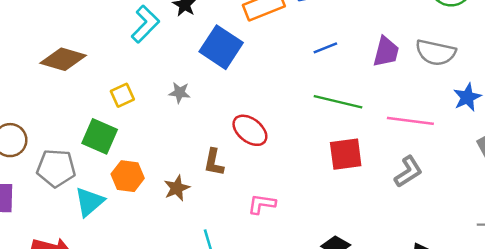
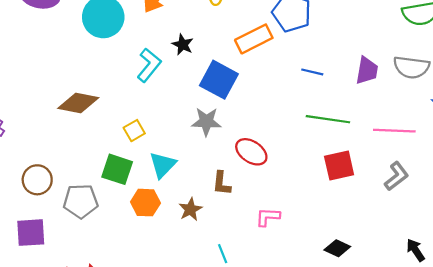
blue line: (325, 48) -> (312, 72), turned 40
gray star: (180, 93) -> (206, 122), moved, size x1.5
cyan triangle: (89, 202) -> (163, 165), moved

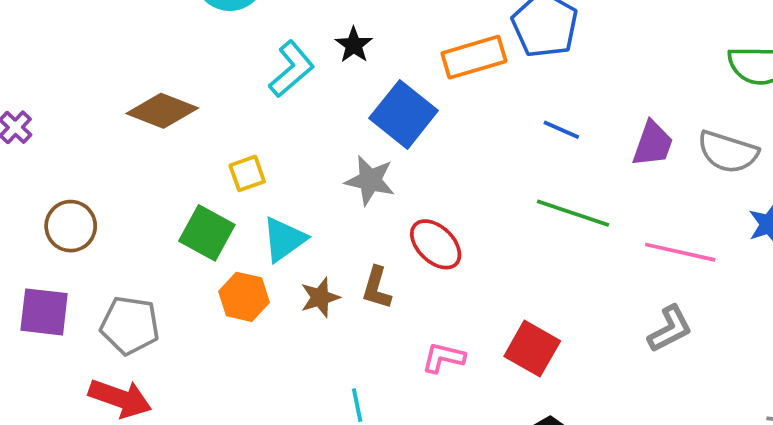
red square: (339, 166) -> (532, 349), moved, turned 32
gray pentagon: (81, 201) -> (130, 325), moved
brown star: (190, 209) -> (320, 297), moved

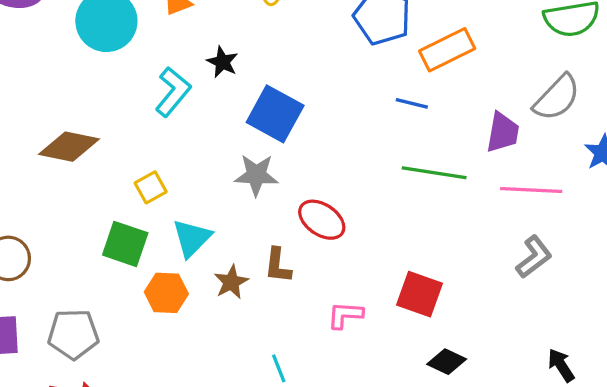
orange rectangle: (474, 57) -> (447, 50), moved
purple trapezoid: (653, 144) -> (503, 132), moved
gray semicircle: (728, 152) -> (557, 98), turned -54

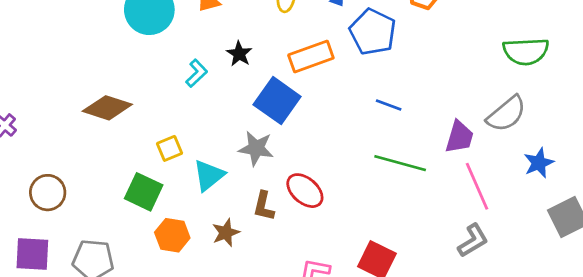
orange rectangle: (447, 50) -> (311, 57), moved
cyan L-shape: (173, 92) -> (196, 73), size x0.7
pink line: (531, 190) -> (477, 186), turned 57
cyan triangle: (192, 238) -> (209, 175), moved
brown L-shape: (278, 266) -> (264, 206), moved

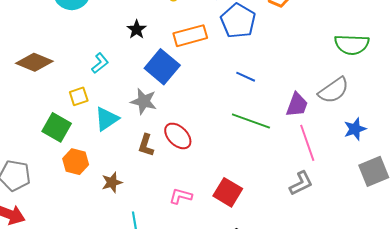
cyan L-shape: (196, 73) -> (100, 63), moved
brown star: (226, 233) -> (112, 182), moved

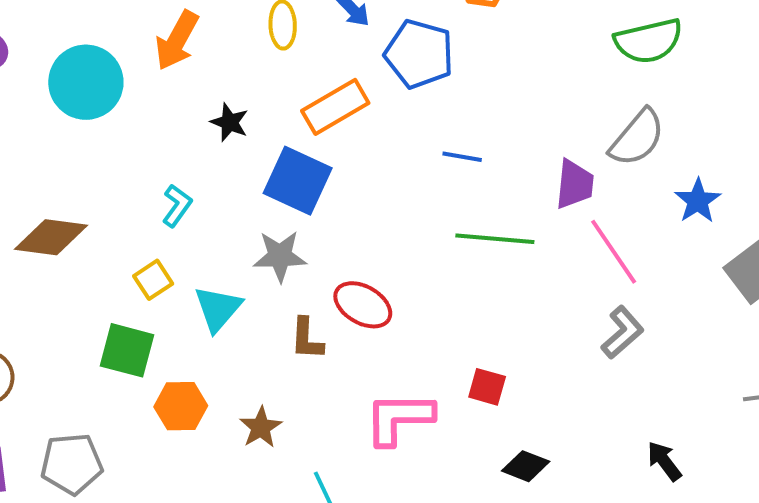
red square: (228, 192) -> (487, 387), size x0.7
pink L-shape: (181, 196) -> (399, 418), size x1.6

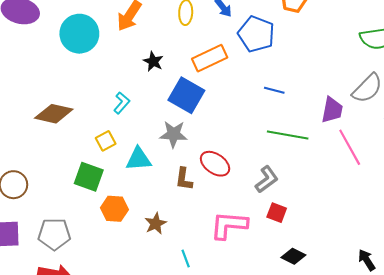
cyan triangle: (218, 309) -> (139, 159), turned 40
gray L-shape: (622, 332) -> (267, 179), moved

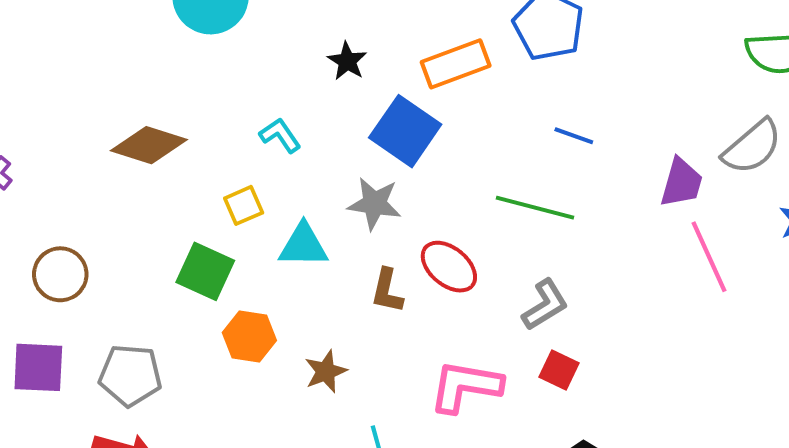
cyan L-shape: (122, 103) -> (280, 135), turned -80
green line: (288, 135) -> (535, 208), moved

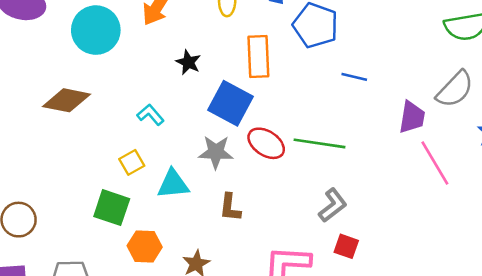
orange rectangle: (456, 64) -> (258, 57), turned -66
blue line: (574, 136) -> (354, 77), moved
brown diamond: (149, 145) -> (66, 100), moved
red ellipse: (449, 267) -> (266, 143), moved

